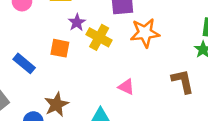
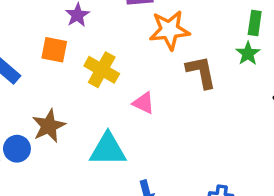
yellow cross: (99, 37) -> (102, 70), moved
brown L-shape: (183, 81) -> (201, 72), moved

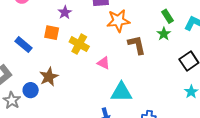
green rectangle: (255, 23) -> (167, 16), turned -40
cyan triangle: (108, 150) -> (121, 92), moved

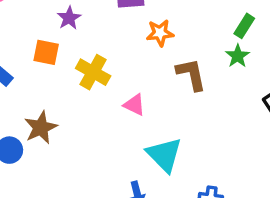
green rectangle: (167, 16) -> (244, 26), turned 64
orange star: (118, 21) -> (160, 33), size x0.7
cyan triangle: (121, 92) -> (164, 155), turned 45

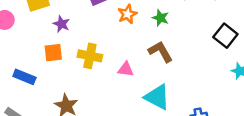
green star: (238, 56) -> (160, 18), moved
brown L-shape: (191, 74) -> (160, 52), moved

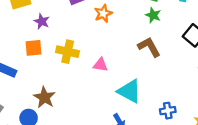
green star: (160, 18) -> (153, 15), moved
brown L-shape: (160, 52) -> (149, 47), moved

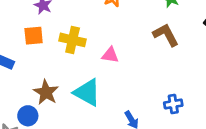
cyan triangle: (129, 91) -> (87, 92), moved
blue cross: (168, 111) -> (173, 104), moved

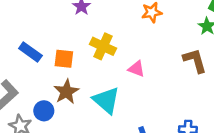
orange square: (34, 36) -> (64, 59), moved

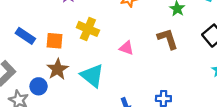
pink triangle: (137, 69) -> (127, 48), moved

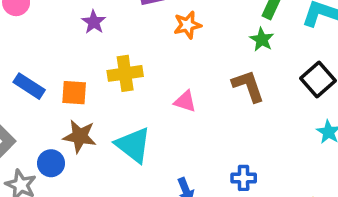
yellow cross: (88, 29) -> (125, 73), turned -30
brown star: (58, 69) -> (80, 136), turned -30

